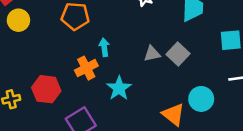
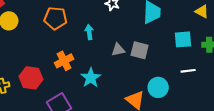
cyan arrow: (104, 47) -> (89, 32), moved
gray square: (178, 54) -> (140, 50), turned -30

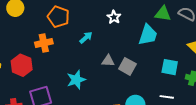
cyan arrow: (89, 32) -> (86, 38), turned 40
orange cross: (64, 61) -> (44, 43), moved

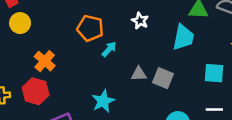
orange pentagon: (58, 17) -> (90, 28), moved
orange cross: (44, 43) -> (45, 61), moved, turned -30

